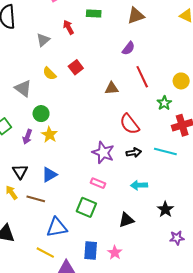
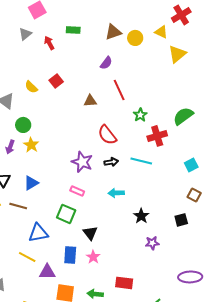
gray triangle: (43, 40) -> (25, 34), moved
yellow circle: (181, 81) -> (135, 38), moved
black triangle: (126, 220) -> (90, 233), moved, turned -49

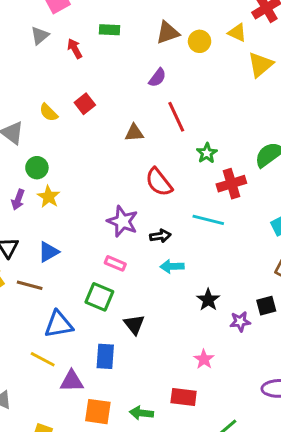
black arrow: (111, 162) -> (160, 236), moved
purple star: (152, 243) -> (240, 322), moved
pink star: (93, 257) -> (204, 359), moved

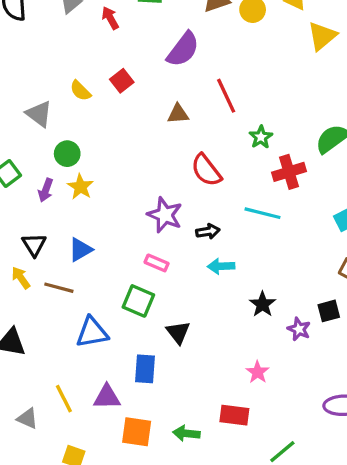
purple semicircle: (157, 78) -> (183, 49), moved, size x1.6
purple star: (240, 322) -> (299, 329), turned 30
yellow line: (43, 359) -> (64, 399), moved, turned 35

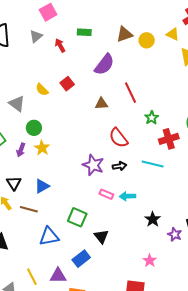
black arrow: (208, 231) -> (119, 166), moved
pink rectangle: (157, 263) -> (106, 194), moved
blue rectangle: (145, 369) -> (81, 259), turned 48

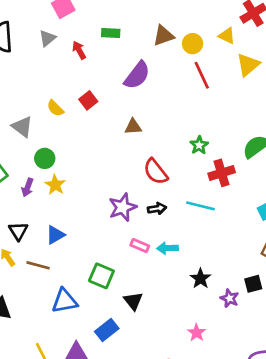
red line: (130, 93) -> (202, 75), moved
purple star: (93, 165) -> (123, 207), turned 30

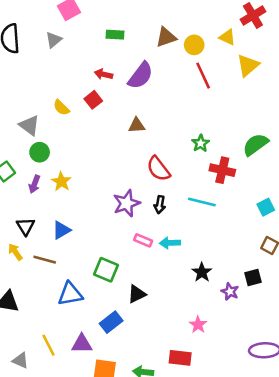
red arrow: (79, 50) -> (103, 74), moved, turned -48
green circle: (45, 158) -> (40, 152), moved
red cross: (222, 173) -> (222, 170), turned 30
black arrow: (157, 209) -> (160, 205), turned 108
black triangle: (133, 301) -> (137, 294), turned 42

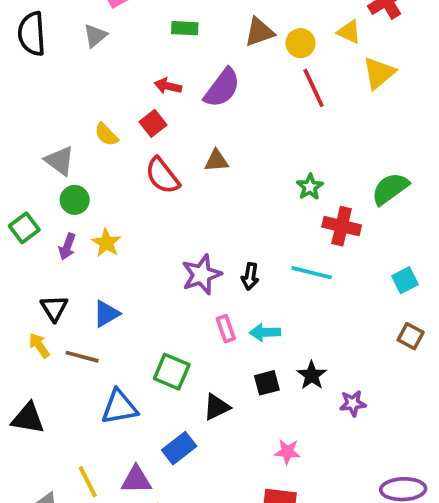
red semicircle: (158, 169) -> (162, 176), moved
pink rectangle: (143, 240) -> (226, 329), turned 48
black square: (253, 277) -> (267, 383), moved
purple star: (230, 291) -> (353, 403), turned -30
pink star: (198, 325) -> (287, 452), moved, turned -30

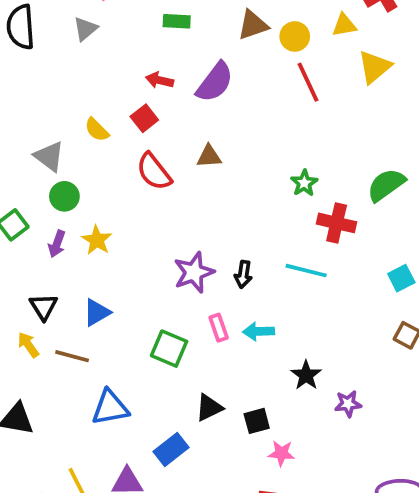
yellow triangle: (349, 32) -> (344, 25), turned -35
green square: (172, 372) -> (169, 349), moved
black square: (267, 383) -> (257, 421), moved

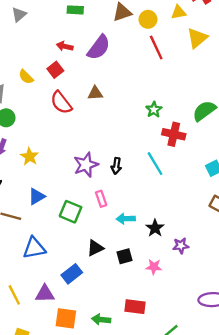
yellow star: (97, 240) -> (30, 157), moved
cyan line: (306, 271) -> (155, 164), turned 45
blue triangle: (97, 312) -> (37, 196), moved
cyan arrow: (259, 331) -> (126, 219), moved
pink star: (281, 453) -> (154, 267), moved

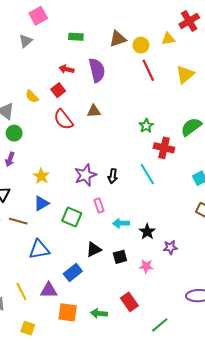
yellow triangle: (197, 38) -> (185, 74), moved
purple semicircle: (99, 47) -> (97, 70), turned -50
yellow star: (30, 157) -> (41, 176), moved
red rectangle: (135, 307) -> (129, 302), turned 48

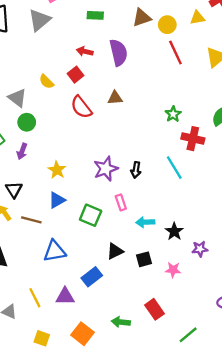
gray triangle: (26, 41) -> (39, 20), size x1.5
orange square: (68, 312) -> (82, 334), moved, turned 30

